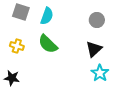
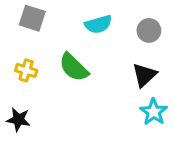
cyan semicircle: (47, 16) -> (98, 24), moved, turned 54

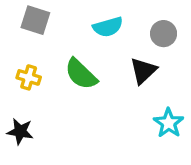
black triangle: (144, 75) -> (143, 71), moved

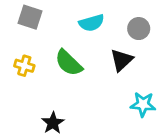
cyan star: (169, 123) -> (143, 104), turned -30
black star: (20, 131) -> (53, 123), moved, turned 30

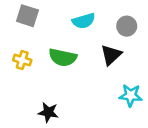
green semicircle: (69, 63) -> (63, 57), turned -32
black star: (53, 123) -> (48, 112), turned -30

